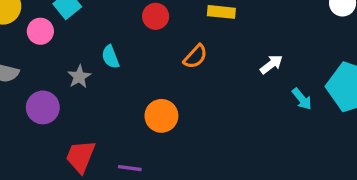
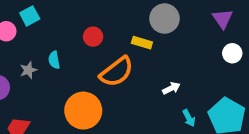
orange semicircle: (195, 57) -> (117, 72), size x1.8
orange circle: (161, 116) -> (83, 111), size x1.5

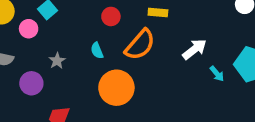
cyan semicircle: (54, 60) -> (97, 51), moved
white arrow: (171, 88) -> (195, 49), size x1.5

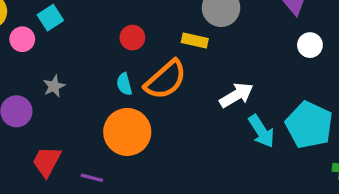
cyan semicircle: (97, 51) -> (124, 84), moved
cyan arrow: (217, 74) -> (261, 131), size x1.5

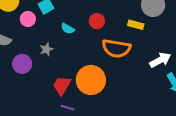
orange semicircle: (166, 80) -> (116, 48), turned 48
cyan semicircle: (124, 84) -> (68, 29), moved, turned -48
red trapezoid: (47, 161) -> (62, 86), moved

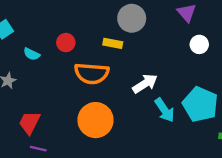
orange circle: (91, 80) -> (96, 120), moved

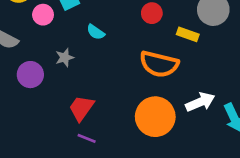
red circle: (66, 43) -> (152, 13), moved
white arrow: (145, 84) -> (200, 102), moved

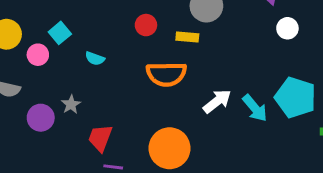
gray star: (65, 58) -> (71, 104), moved
orange circle: (155, 117) -> (170, 148), moved

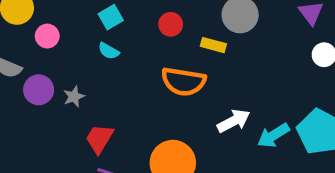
cyan square: (60, 33) -> (111, 17), moved
cyan arrow: (255, 108) -> (273, 135), turned 88
purple circle: (41, 118) -> (39, 90), moved

